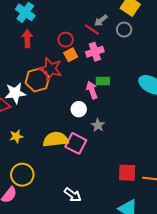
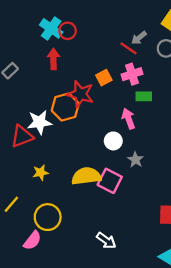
red circle: (66, 40) -> (68, 31), moved
green rectangle: (103, 81) -> (144, 96), moved

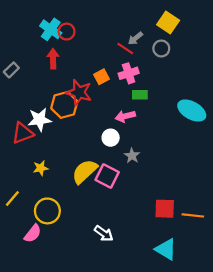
pink arrow: (128, 119) -> (125, 116), turned -84
yellow semicircle: (86, 176) -> (85, 171), turned -36

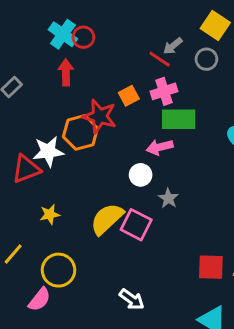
green rectangle: (140, 95) -> (179, 119), size x1.6

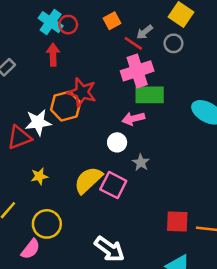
pink cross: (164, 91) -> (137, 71), size x1.4
orange square: (129, 96) -> (112, 21), moved
white arrow: (132, 299) -> (110, 249), size x1.4

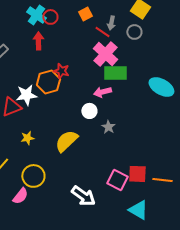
gray arrow: (145, 32) -> (111, 23), turned -40
pink cross: (137, 71) -> (105, 54), turned -30
red star: (82, 92) -> (61, 71), size x0.7
pink square: (113, 185) -> (117, 180), moved

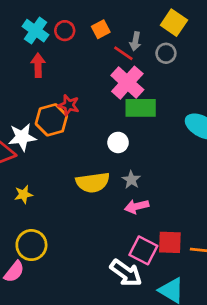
red circle: (50, 17) -> (65, 31), moved
pink arrow: (102, 92) -> (137, 206), moved
white circle: (89, 111) -> (118, 142), moved
yellow semicircle: (66, 141) -> (93, 182), moved, turned -145
white arrow: (83, 196) -> (126, 273), moved

